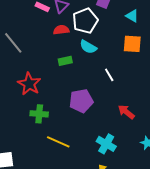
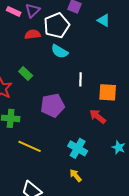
orange square: (132, 44) -> (108, 92), moved
green rectangle: (65, 61) -> (26, 73), moved, turned 56
white line: (109, 75) -> (81, 79), turned 32

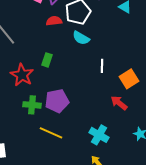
green rectangle: (26, 73) -> (47, 60), turned 64
orange square: (108, 92) -> (129, 79), turned -36
purple pentagon: (53, 105) -> (57, 101), moved

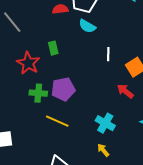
green rectangle: (47, 60) -> (53, 48), turned -32

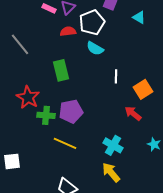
green rectangle: (53, 48) -> (61, 70), size x1.5
red star: (28, 63) -> (28, 97), moved
yellow arrow: (103, 150) -> (111, 172), size x1.5

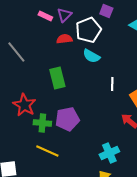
yellow line: (65, 143) -> (47, 151), moved
cyan cross: (113, 145) -> (109, 153), turned 36

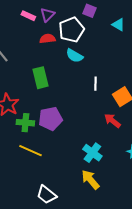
cyan cross: (109, 153) -> (92, 153), turned -30

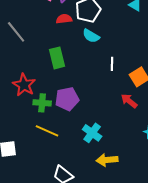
cyan cross: (92, 153) -> (92, 133), moved
yellow arrow: (90, 180) -> (107, 160), turned -55

